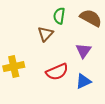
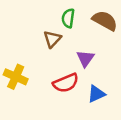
purple triangle: (83, 51) -> (85, 58), moved
yellow cross: (14, 67) -> (16, 77), turned 36

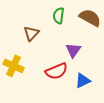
brown triangle: (52, 39) -> (31, 33), moved

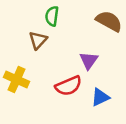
green semicircle: (59, 16) -> (52, 16), moved

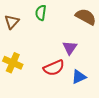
brown triangle: (38, 40) -> (12, 22), moved

